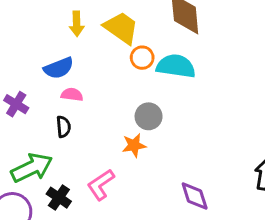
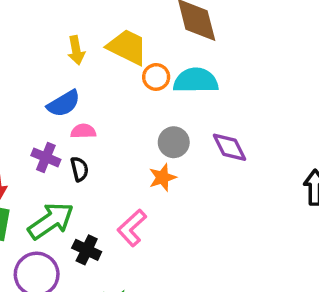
purple cross: (16, 104) -> (46, 157), moved
purple diamond: (195, 196) -> (230, 147), moved

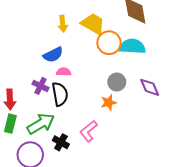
orange circle: (156, 77) -> (109, 43), size x1.5
black semicircle: (79, 169) -> (60, 94), size x1.6

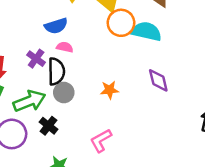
gray circle: (117, 82) -> (64, 92), moved
pink L-shape: (88, 131) -> (101, 140), moved

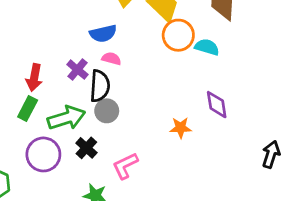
cyan semicircle: (146, 31) -> (207, 47), size x0.7
orange star: (109, 90) -> (181, 128), moved
pink L-shape: (101, 140) -> (125, 166), moved

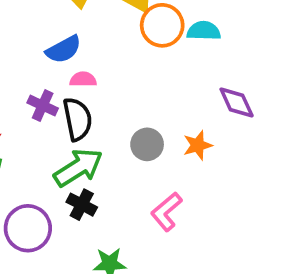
gray circle: (107, 111) -> (147, 144), moved
green arrow: (66, 118) -> (78, 168), moved
pink L-shape: (125, 166) -> (166, 212), moved

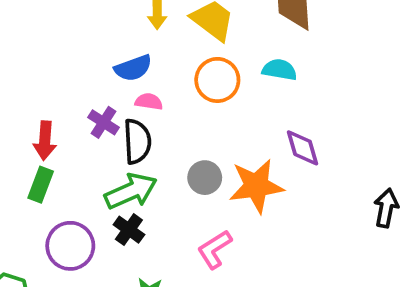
orange circle: (162, 25) -> (217, 80), moved
orange star: (198, 145) -> (256, 186), size x1.8

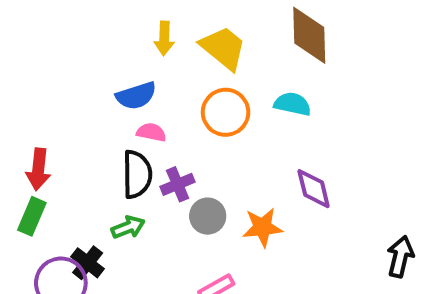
purple cross: (104, 122) -> (178, 184), moved, turned 32
orange star: (256, 186) -> (262, 227), size x0.7
green arrow: (131, 191) -> (128, 227), size x0.6
black cross: (129, 230) -> (88, 263), moved

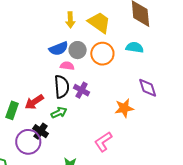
red arrow: (38, 169) -> (34, 102), moved, turned 54
purple cross: (178, 184) -> (82, 90), turned -35
gray circle: (208, 216) -> (78, 50), moved

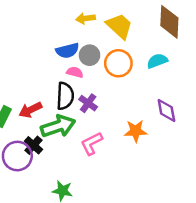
yellow arrow: (70, 20) -> (86, 18), turned 77
cyan semicircle: (135, 47) -> (157, 61), turned -36
green arrow: (59, 113) -> (58, 126), size x1.8
pink L-shape: (103, 142) -> (92, 143), moved

